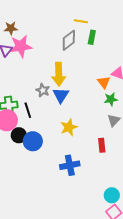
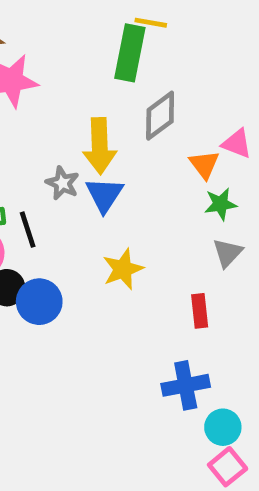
green rectangle: (92, 37) -> (130, 53), moved, size x1.6
gray diamond: (69, 40) -> (160, 116), moved
blue cross: (70, 165) -> (186, 385), moved

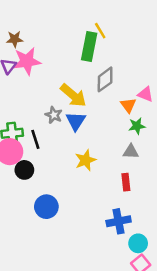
yellow line: (151, 23) -> (100, 31), turned 49
yellow arrow: (100, 146) -> (73, 95), turned -48
gray triangle: (228, 253) -> (131, 152), moved, turned 49
blue circle: (39, 302) -> (46, 207), moved

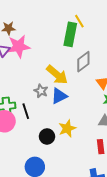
blue triangle: (76, 121) -> (59, 96), turned 30
black circle: (24, 170) -> (47, 136), moved

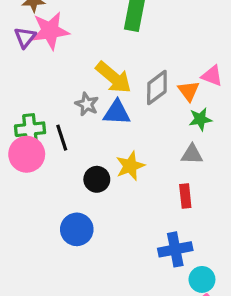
gray diamond: (83, 62) -> (157, 87), moved
blue triangle: (59, 96) -> (117, 113), turned 30

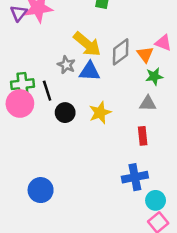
black circle: (97, 179) -> (65, 113), moved
blue circle: (77, 229) -> (41, 190), moved

